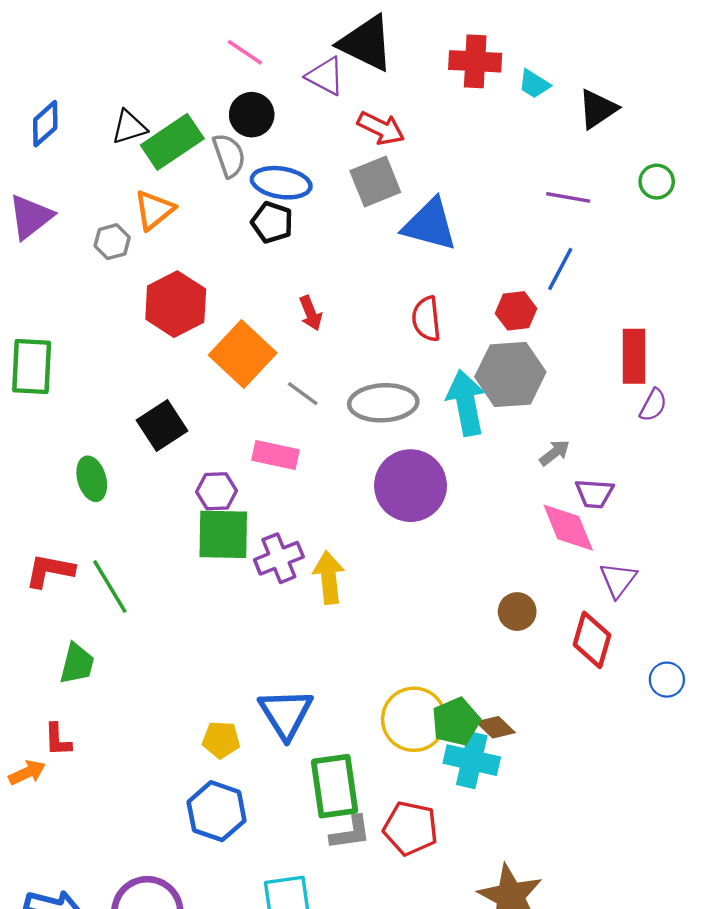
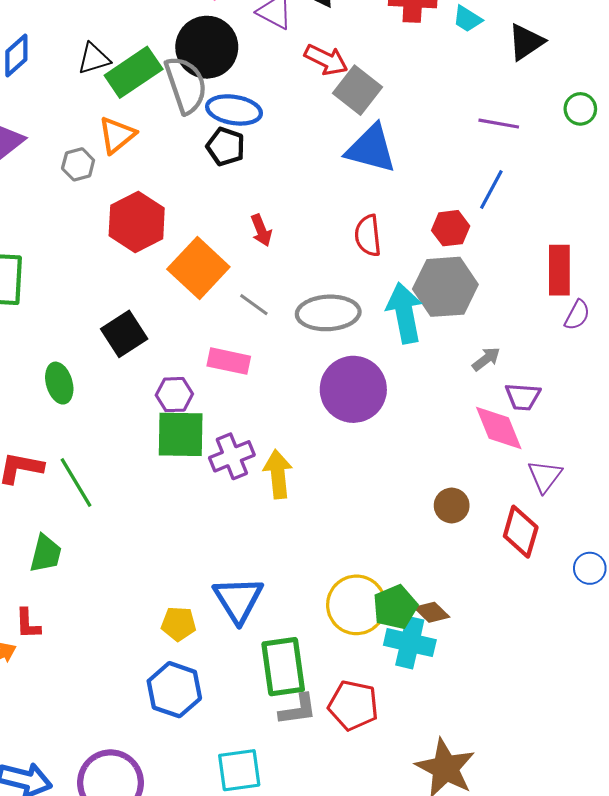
black circle: (252, 115) -> (207, 47), size x1.5
gray semicircle: (229, 155) -> (186, 85), size x1.4
gray square: (375, 182) -> (357, 90), moved, turned -30

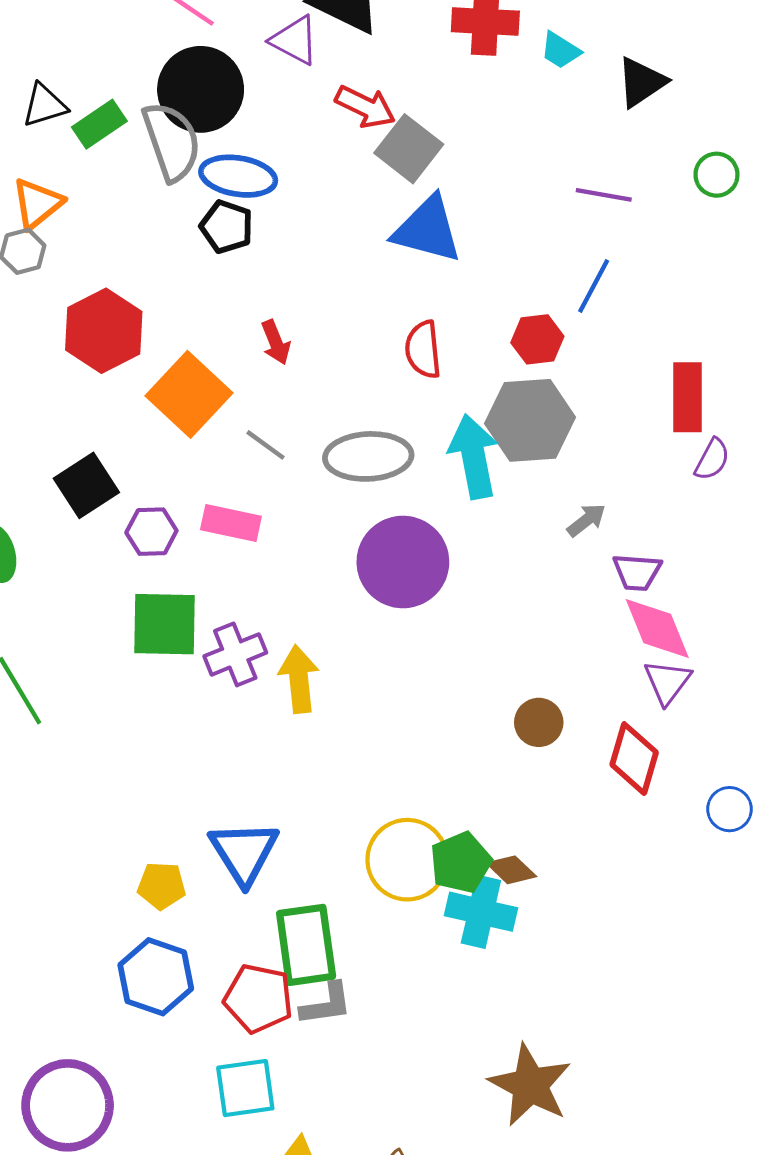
green rectangle: (134, 72) -> (99, 124), size x0.7
orange triangle: (117, 135) -> (37, 204), moved
purple hexagon: (174, 395) -> (151, 532), moved
pink diamond: (499, 428) -> (657, 628), moved
red pentagon: (353, 705) -> (258, 998), moved

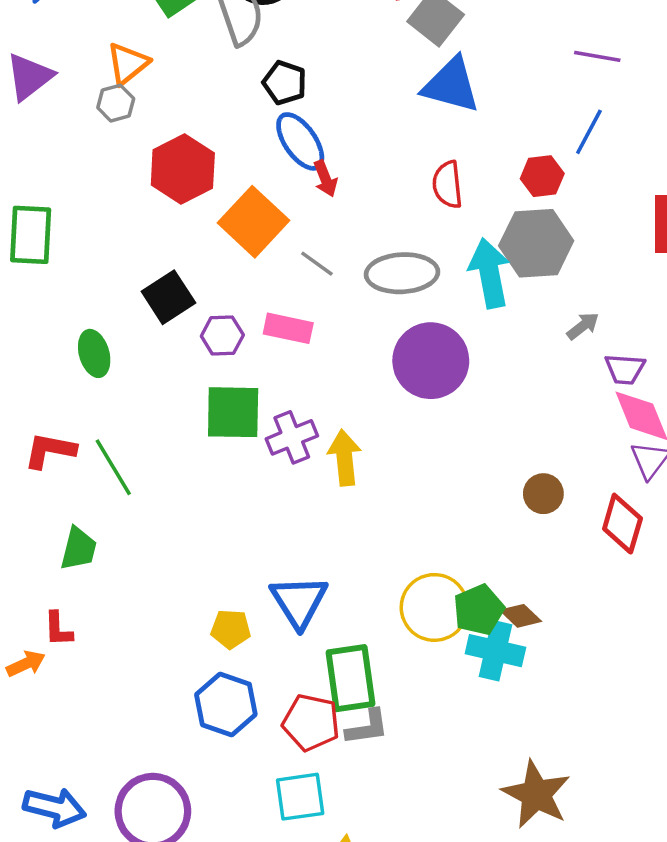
blue ellipse: (238, 176) -> (300, 141), moved, turned 46

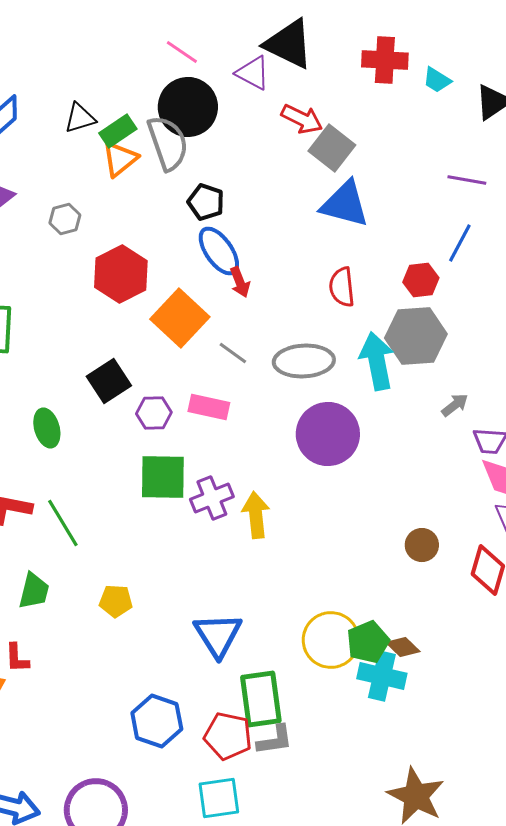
orange triangle: (128, 64) -> (120, 159), moved
yellow pentagon: (231, 629) -> (116, 601), moved

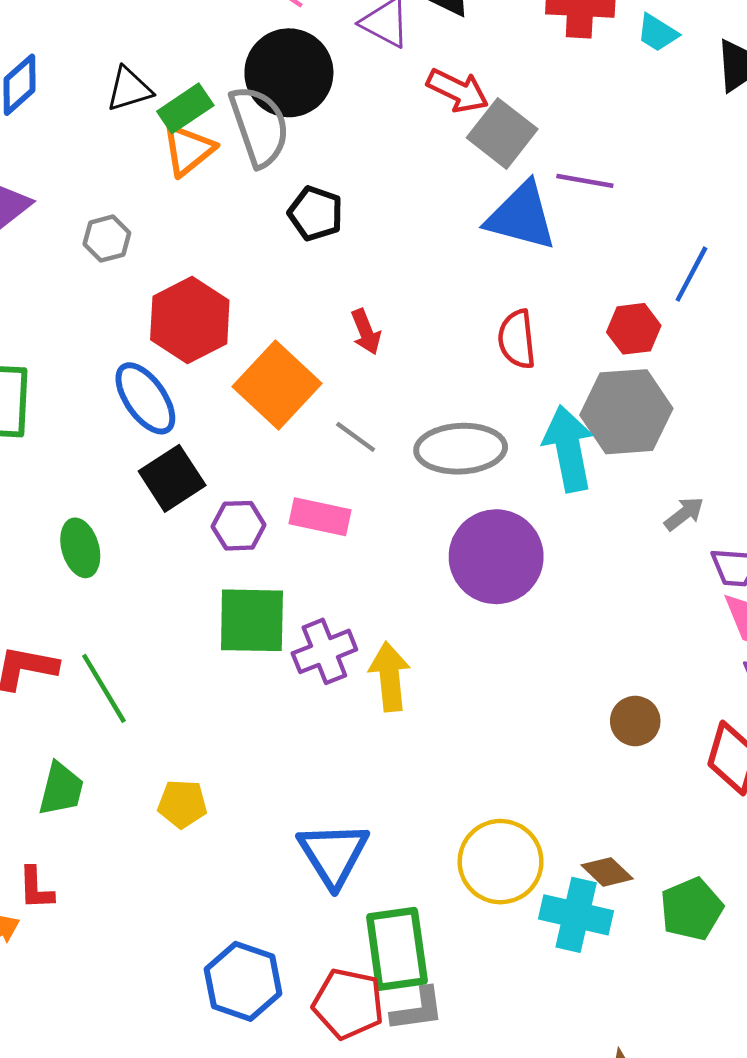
purple line: (467, 180) -> (585, 181), moved
blue ellipse: (219, 251) -> (145, 398), moved
green pentagon: (368, 642) -> (691, 909), moved

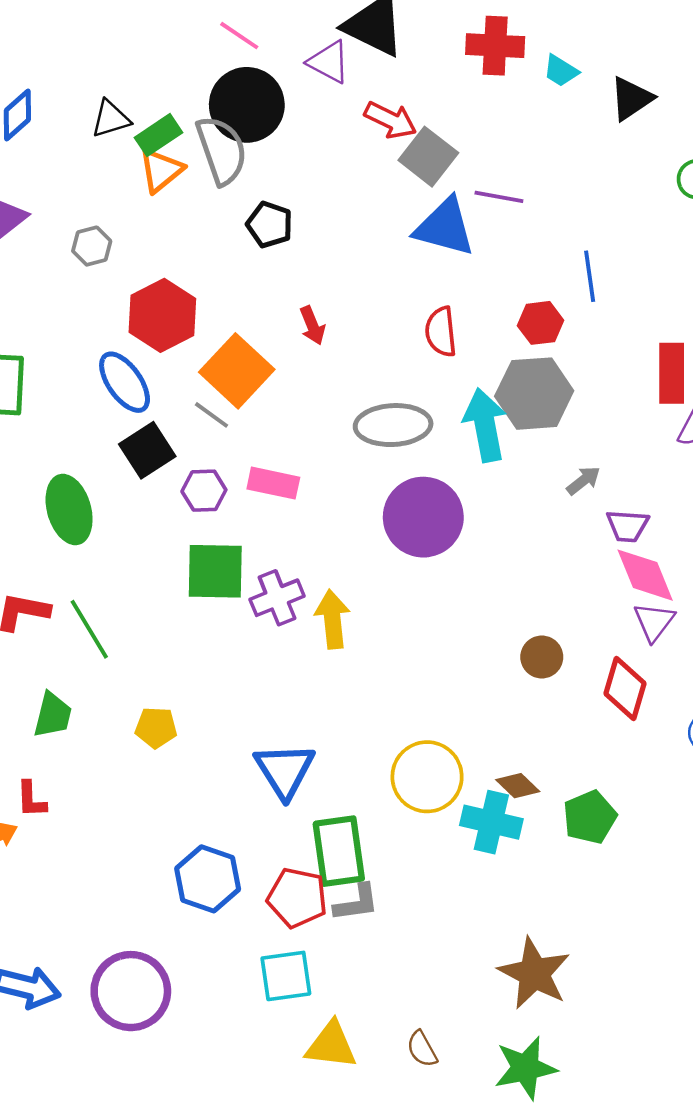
blue line: (691, 274) -> (590, 276), turned -36
gray line: (356, 437) -> (212, 415), moved
green ellipse: (80, 548) -> (69, 510), size x1.4

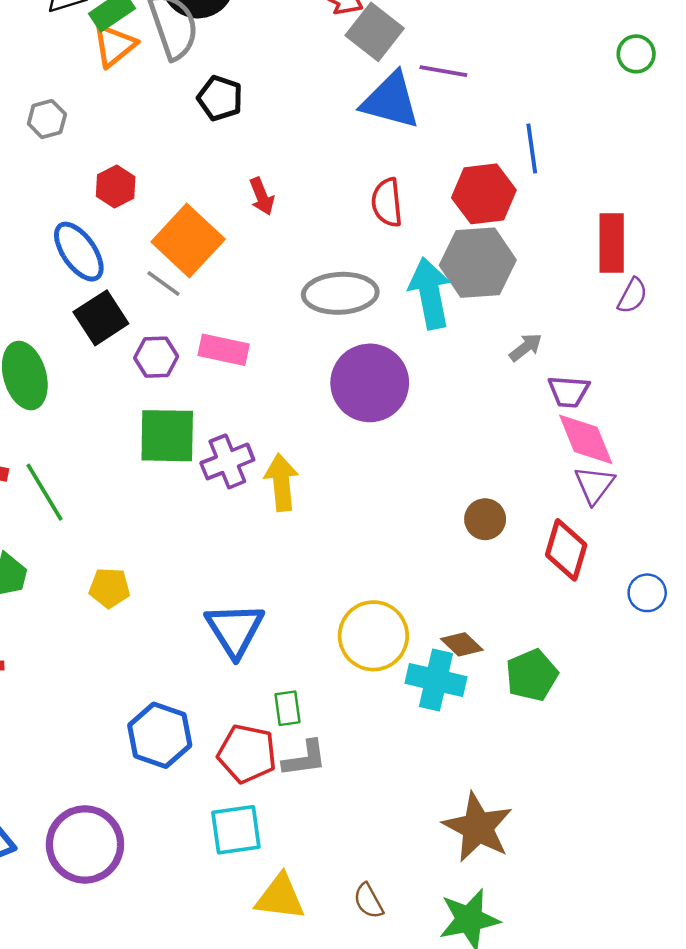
red hexagon: (162, 315) -> (116, 187), size x0.6
red hexagon: (541, 323) -> (484, 194), size x1.4
green rectangle: (339, 851) -> (287, 708), size x0.5

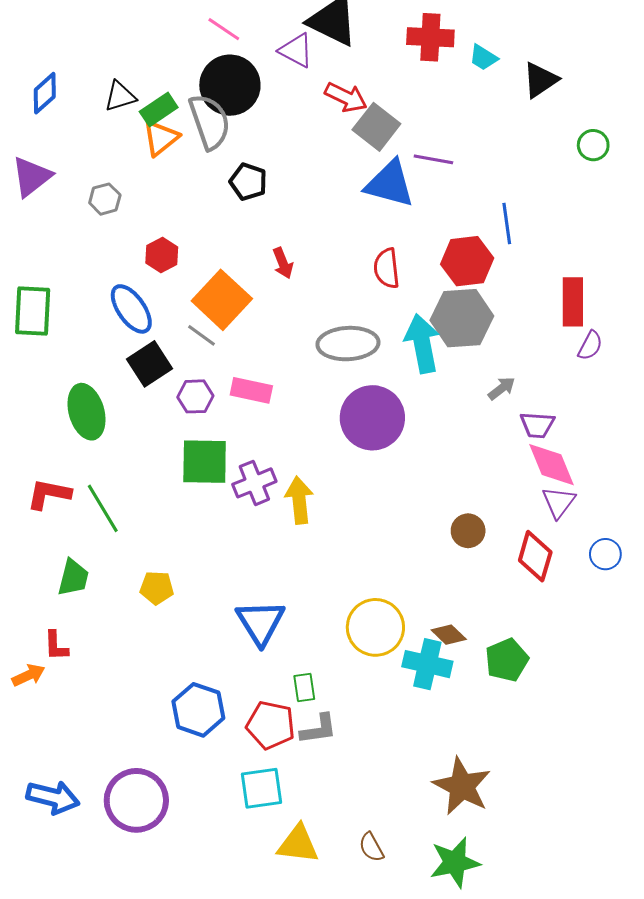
blue circle: (647, 593) -> (605, 554), moved

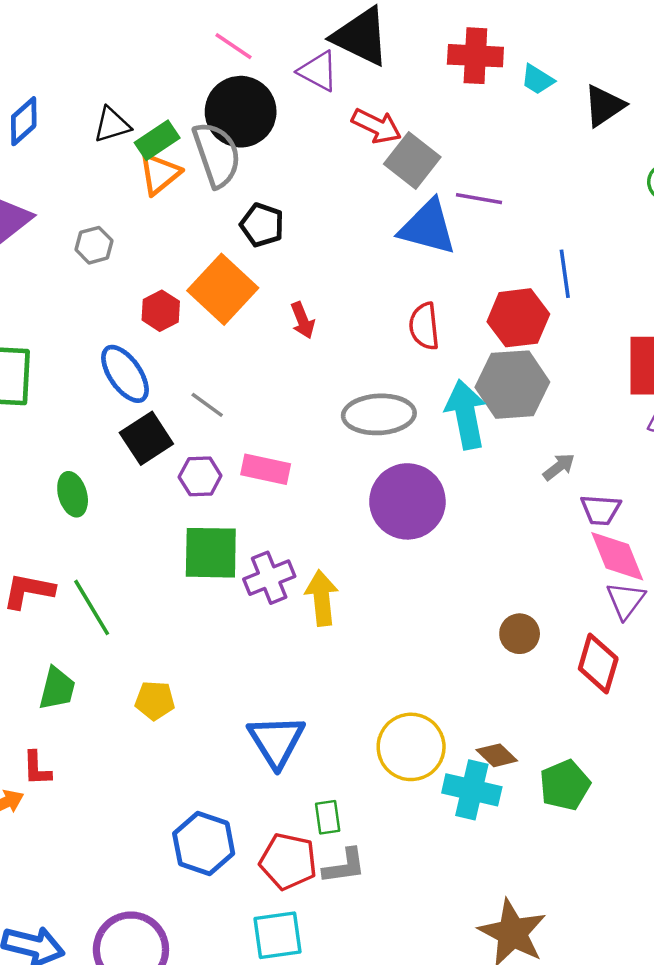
orange square: (222, 300) -> (223, 289), moved
green ellipse: (86, 412) -> (73, 494), size x0.7

